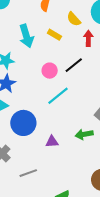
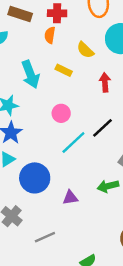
red arrow: (88, 38) -> (105, 82), moved
black line: (74, 65) -> (102, 128), moved

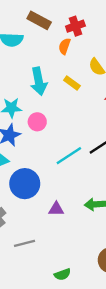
red cross: (57, 13) -> (75, 26), turned -30
pink circle: (61, 113) -> (37, 122), moved

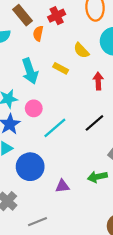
brown rectangle: (39, 20) -> (23, 15), turned 30
orange semicircle: (65, 46) -> (38, 34), moved
cyan line: (69, 156) -> (55, 128), moved

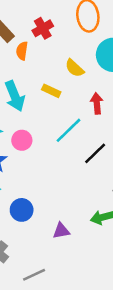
cyan line: (55, 128) -> (68, 130), moved
blue circle: (30, 167) -> (22, 210), size x0.7

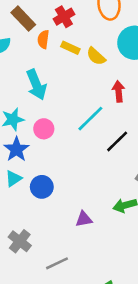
yellow rectangle: (51, 91) -> (70, 48), moved
blue circle: (22, 210) -> (42, 187), moved

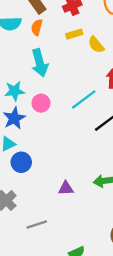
orange semicircle: (43, 39) -> (37, 27), moved
yellow rectangle: (70, 48) -> (74, 34), turned -49
blue circle: (42, 187) -> (21, 162), moved

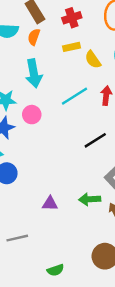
cyan line: (84, 100) -> (74, 96), moved

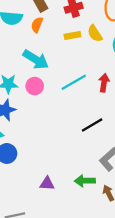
yellow semicircle: (93, 60) -> (95, 33), moved
cyan arrow: (34, 73) -> (36, 59), turned -50
pink circle: (32, 115) -> (35, 86), moved

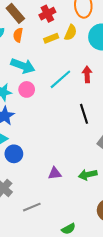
yellow semicircle: (95, 33) -> (71, 33), turned -112
black line: (92, 125) -> (84, 114), turned -66
green arrow: (85, 181) -> (88, 175), moved

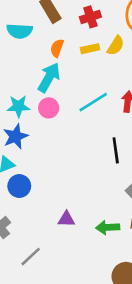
orange semicircle: (18, 35) -> (57, 48), moved
cyan arrow: (23, 66) -> (49, 77), turned -90
gray line: (32, 207) -> (31, 257), turned -30

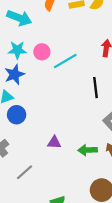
cyan arrow: (49, 77) -> (19, 18), moved, turned 80
cyan line: (93, 102) -> (65, 61), moved

